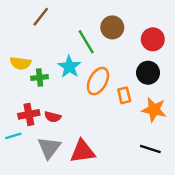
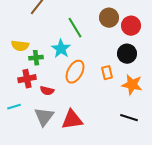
brown circle: (112, 27) -> (109, 18), moved
orange ellipse: (98, 81) -> (75, 72), moved
red cross: (29, 114) -> (27, 79), moved

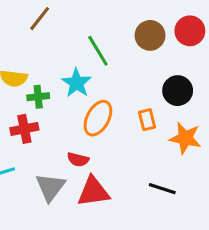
red circle: (131, 26) -> (190, 31), moved
red semicircle: (47, 91) -> (78, 160), moved
black line: (129, 118) -> (162, 189), moved

